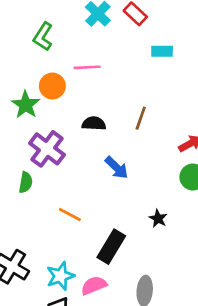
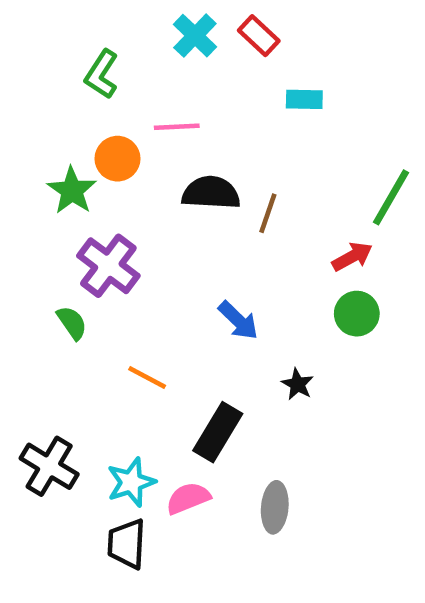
black semicircle: (94, 123) -> (211, 193), moved, size x1.4
blue arrow: (117, 168) -> (238, 320), moved
green semicircle: (26, 182) -> (72, 323), turned -45

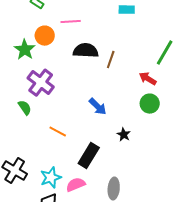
red arrow: (352, 257) -> (148, 79), turned -120

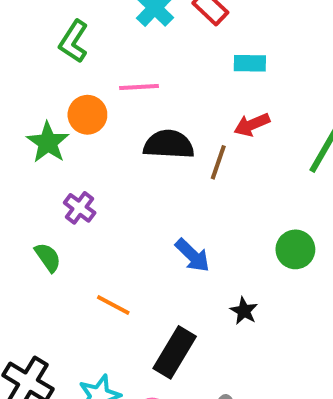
red arrow: (148, 79) -> (252, 125), moved, turned -54
purple cross: (41, 83) -> (80, 208), size x0.6

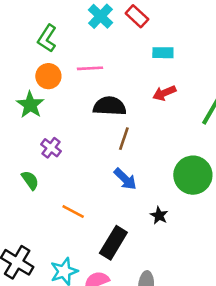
orange circle: (87, 115) -> (48, 76), moved
brown line: (218, 162) -> (124, 139), moved
green circle: (295, 249) -> (193, 175), size x1.5

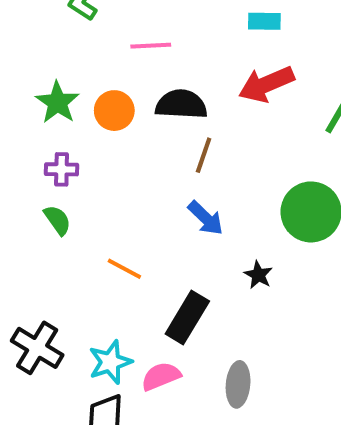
orange circle: (48, 76) -> (114, 111), moved
red arrow: (164, 93) -> (266, 84), size x1.5
purple cross: (51, 148) -> (62, 169), moved, turned -36

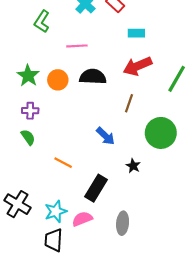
brown line: (204, 155) -> (129, 103), moved

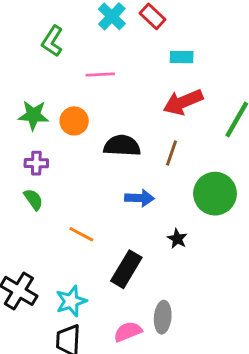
green star: (28, 76) -> (33, 115), turned -30
black semicircle: (93, 77) -> (122, 146), moved
blue arrow: (106, 136) -> (139, 198), turned -42
pink semicircle: (82, 219) -> (128, 332), moved

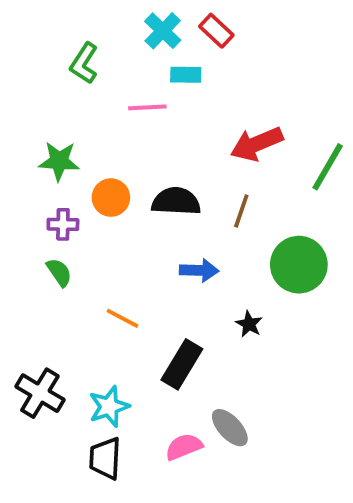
cyan rectangle: (182, 57) -> (186, 75), moved
orange circle: (74, 121) -> (111, 198), moved
gray ellipse: (163, 317) -> (230, 428), turned -48

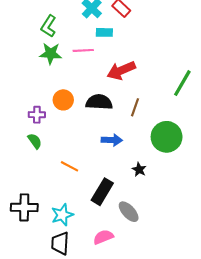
red arrow: (257, 144) -> (121, 70), moved
green star: (59, 161) -> (51, 54), moved
black cross: (40, 393) -> (24, 207), turned -30
gray ellipse: (230, 428) -> (129, 212), moved

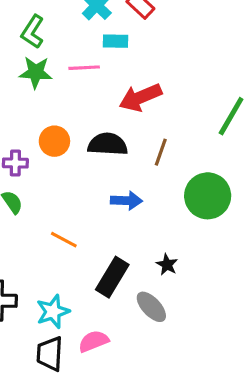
black star: (139, 170) -> (167, 265), moved
pink semicircle: (103, 237) -> (94, 341), moved

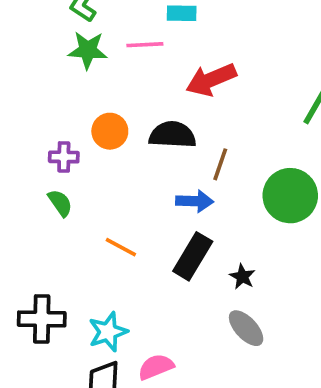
brown line: (161, 152) -> (220, 164), moved
black rectangle: (112, 277) -> (193, 256), moved
gray ellipse: (151, 307) -> (246, 328), moved

